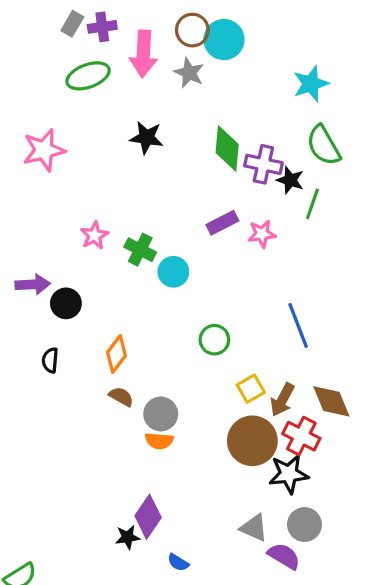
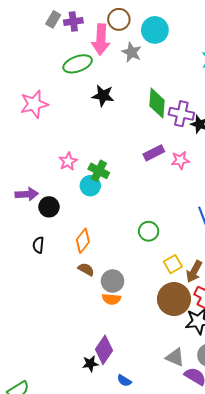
brown circle: (192, 30) -> (119, 19), moved
green ellipse: (88, 76) -> (78, 64), moved
cyan circle: (173, 272) -> (90, 186), moved

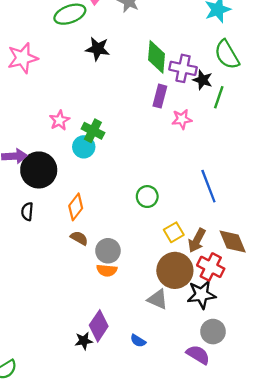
purple rectangle: (154, 153) -> (160, 96), moved, turned -48
black circle: (49, 207) -> (39, 170), size x1.6
gray triangle: (175, 357) -> (158, 299), moved
blue semicircle: (124, 381) -> (138, 341), moved

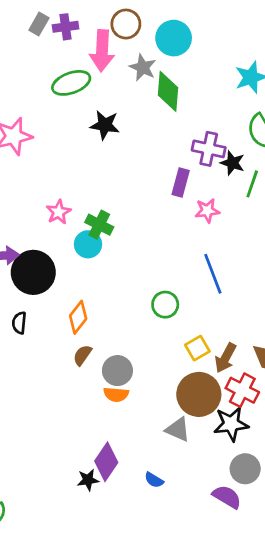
green diamond: (156, 57) -> (168, 91), moved
blue line: (208, 186) -> (213, 274), moved
brown semicircle: (79, 238) -> (82, 355), turned -84

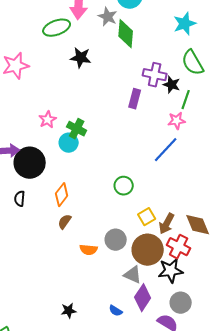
pink star: (207, 211) -> (177, 121), moved
blue line: (213, 274) -> (166, 150), moved, turned 64
gray circle: (117, 371) -> (116, 240), moved
purple diamond: (106, 462) -> (143, 298), moved

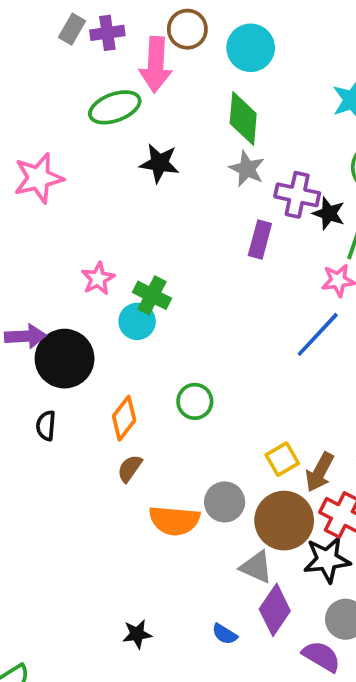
gray star: (108, 17) -> (247, 169), moved
green circle: (124, 186) -> (195, 401), moved
orange semicircle: (89, 250) -> (174, 521), size x1.5

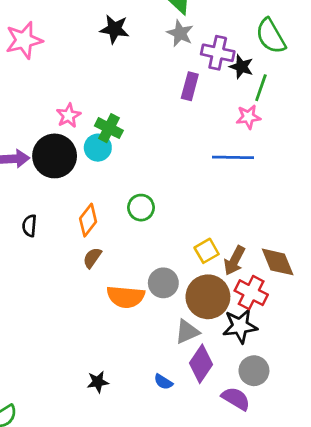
blue line: (318, 334) -> (233, 157), turned 48
black circle: (65, 359) -> (55, 156), moved
gray triangle: (256, 567) -> (187, 332), turned -48

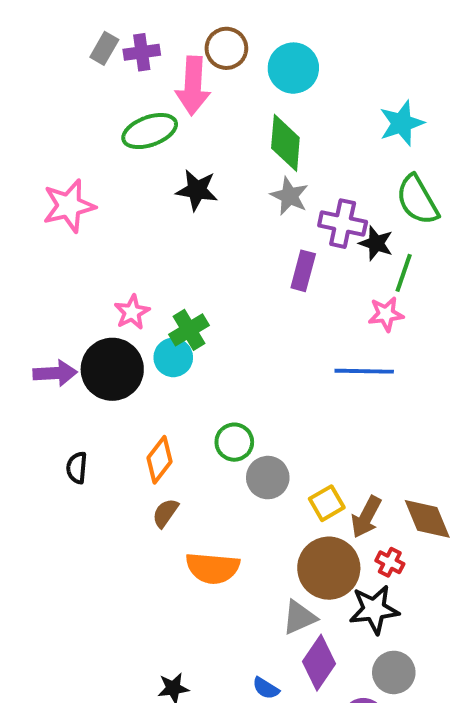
green cross: (109, 128) -> (189, 330), turned 32
gray circle: (163, 283) -> (268, 478), moved
red cross: (251, 293) -> (390, 562), size x0.6

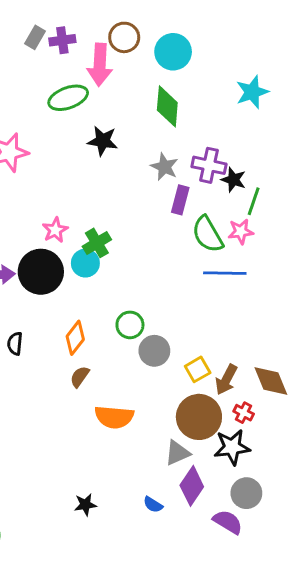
gray star: (289, 196) -> (164, 167), moved
green semicircle: (417, 200) -> (208, 234), moved

